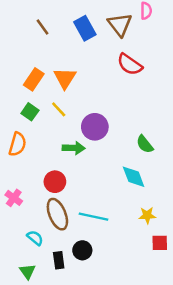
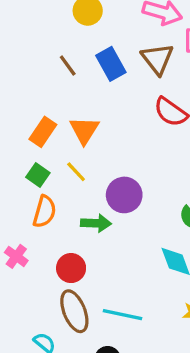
brown line: (42, 27) -> (68, 65), moved
orange semicircle: (17, 144) -> (44, 212), moved
pink cross: (14, 198) -> (16, 256), moved

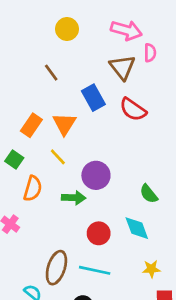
blue rectangle: (111, 64) -> (93, 98), moved
green square: (38, 175) -> (14, 160), moved
red circle: (71, 268) -> (99, 233), moved
brown ellipse: (74, 311) -> (56, 268), turned 40

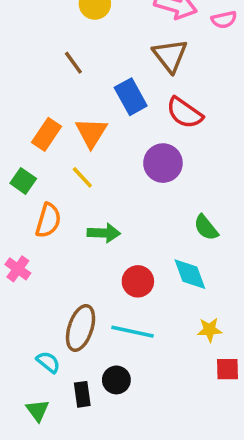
pink semicircle: (150, 53) -> (224, 20), moved, turned 78
purple circle: (96, 175) -> (163, 163), moved

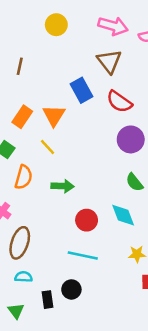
brown line: (73, 63) -> (20, 66), moved, turned 48
purple circle: (163, 163) -> (131, 139), moved
brown ellipse: (81, 328) -> (20, 243), moved
cyan semicircle: (48, 362) -> (24, 277), turned -36

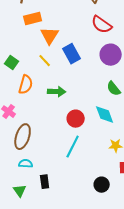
blue rectangle: (82, 90) -> (72, 54), moved
orange rectangle: (22, 117) -> (33, 19), moved, turned 42
cyan line: (83, 255) -> (73, 147), turned -75
black circle: (71, 289) -> (102, 185), moved

